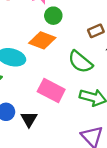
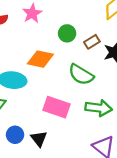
green circle: (53, 16) -> (67, 33), moved

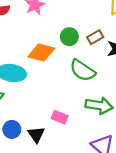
green circle: (67, 33) -> (69, 37), moved
pink rectangle: (57, 107) -> (60, 117), moved, size x0.6

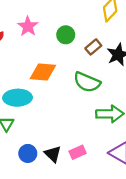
green circle: (69, 37) -> (66, 35), moved
pink rectangle: (60, 117) -> (78, 152), moved, turned -35

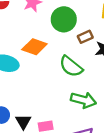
green circle: (66, 35) -> (64, 19), size x1.5

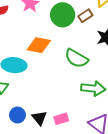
brown rectangle: (85, 37) -> (85, 16), moved

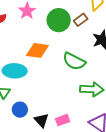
blue circle: (17, 115) -> (20, 110), moved

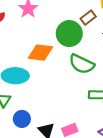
green circle: (59, 20) -> (69, 34), moved

